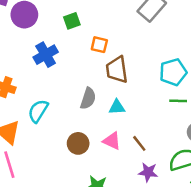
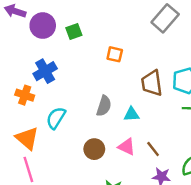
green square: (72, 21) -> (74, 32), moved
blue cross: (46, 55) -> (45, 71), moved
brown trapezoid: (117, 70) -> (152, 83), moved

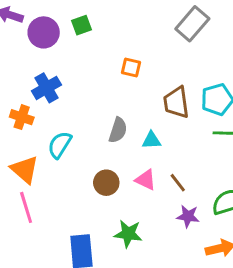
green square: (74, 32) -> (81, 25), moved

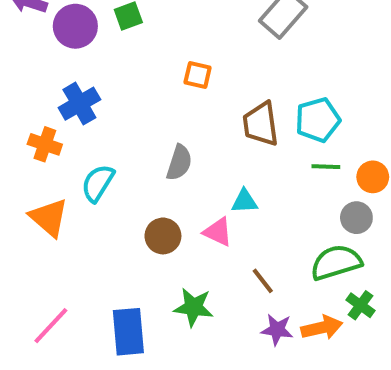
cyan triangle: (151, 140) -> (244, 201), moved
brown line: (178, 183) -> (263, 281), moved
pink line: (26, 207) -> (51, 326), moved, turned 60
purple star: (188, 216) -> (277, 330), moved

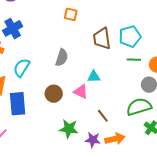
orange arrow: (322, 328) -> (115, 139), moved
purple star: (277, 330) -> (93, 140), moved
blue rectangle: (128, 332) -> (18, 104), moved

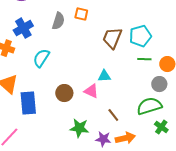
brown trapezoid: (102, 39) -> (112, 38), turned 30
gray semicircle: (62, 58) -> (58, 21), moved
cyan semicircle: (22, 68) -> (41, 58), moved

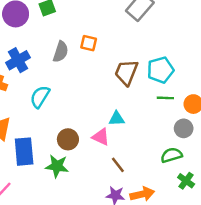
green semicircle: (149, 106) -> (171, 155), size x0.7
brown line: (113, 115) -> (118, 165), moved
green star: (79, 128) -> (57, 166), moved

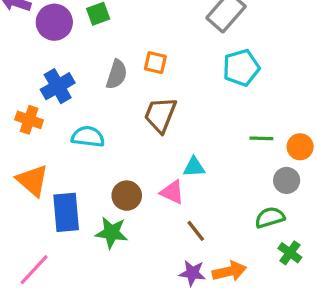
cyan pentagon: (160, 70) -> (241, 68), moved
brown trapezoid: (126, 72) -> (160, 115), moved
cyan semicircle: (40, 97) -> (88, 137), turned 65

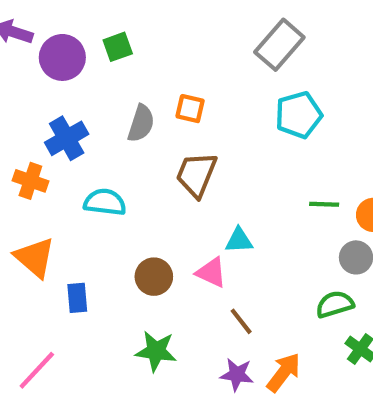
blue rectangle: (66, 212) -> (77, 298), size x0.6
green star: (112, 233) -> (156, 351), moved
orange arrow: (229, 271) -> (284, 372), turned -40

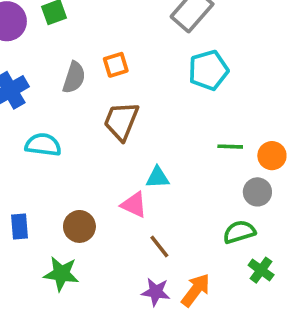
orange square: (190, 109) -> (116, 65), turned -30
brown circle: (154, 277) -> (79, 226), moved
green star: (156, 351) -> (61, 274), moved

